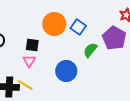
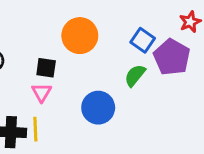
blue square: (78, 27) -> (143, 40), moved
yellow line: (25, 85) -> (35, 129), turned 56

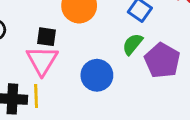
purple pentagon: (172, 57) -> (162, 60), moved
pink triangle: (41, 92) -> (42, 60), size x1.6

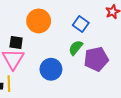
purple pentagon: (162, 60) -> (96, 59), turned 30

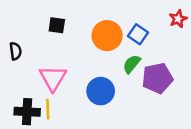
orange circle: (39, 21) -> (107, 36), moved
black square: (16, 43) -> (57, 25), moved

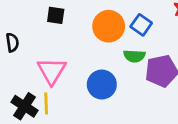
green semicircle: (132, 64) -> (134, 56), turned -126
black cross: (27, 112) -> (25, 106), turned 30

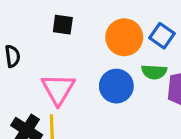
blue circle: (102, 85) -> (116, 86), moved

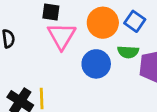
pink triangle: (58, 89) -> (62, 36), moved

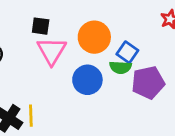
blue square: (135, 21) -> (127, 52), moved

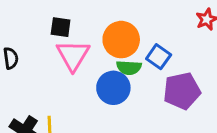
green semicircle: (120, 67) -> (129, 68), moved

